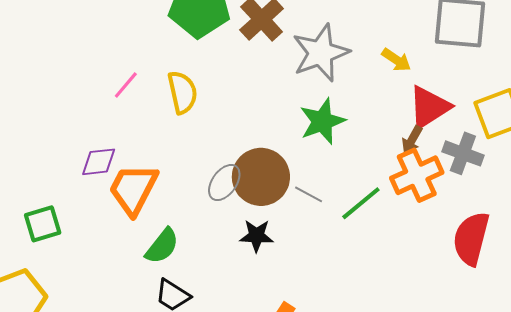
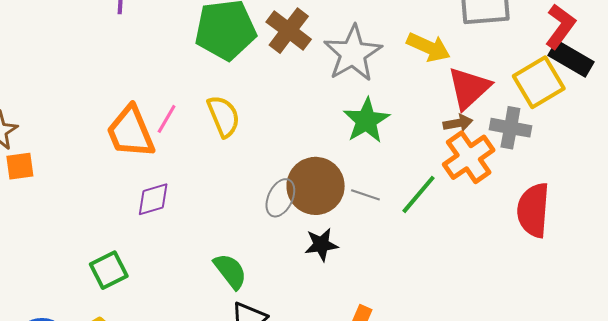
yellow arrow: (396, 60) -> (429, 47), size x1.4
brown arrow: (412, 140) -> (458, 123), turned -120
orange trapezoid: (133, 189) -> (130, 132), moved, turned -40
green semicircle: (162, 246) -> (230, 271), turned -66

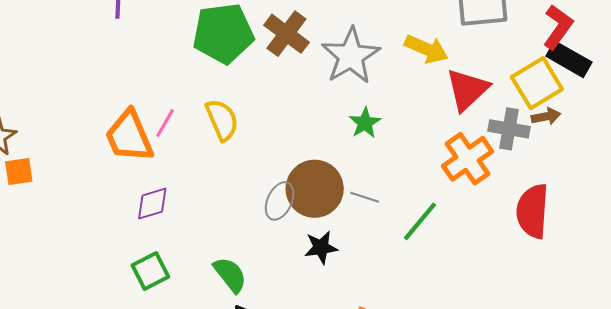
green star: (366, 121) -> (365, 123), size x0.7
brown arrow: (458, 123) -> (546, 116), moved
green line: (419, 194) -> (420, 221), moved
green square: (109, 270) -> (150, 271), moved

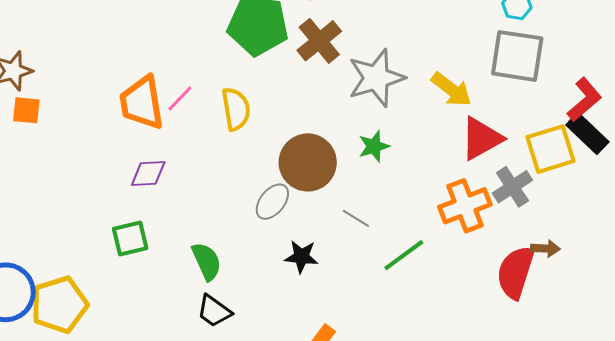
brown arrow: (546, 116) -> (545, 248), moved
gray cross: (509, 129) -> (512, 187), turned 33
brown circle: (315, 189) -> (308, 162), moved

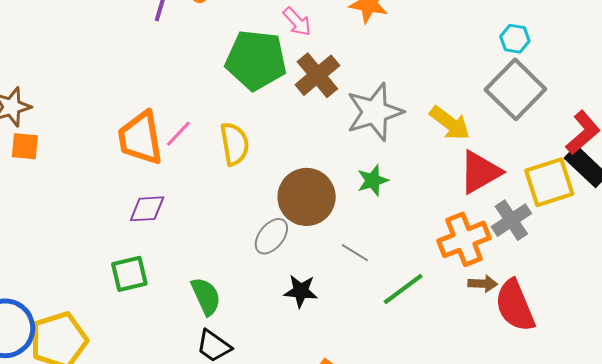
gray square: (517, 56) -> (515, 89), turned 36
brown arrow: (545, 248) -> (483, 284), moved
red semicircle: (515, 272) -> (515, 306), turned -40

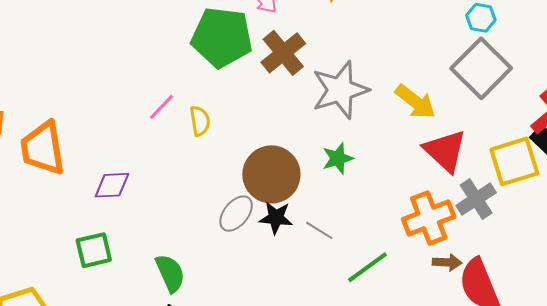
pink line: (178, 134) -> (162, 107), moved
orange trapezoid: (140, 138) -> (43, 148), moved
yellow semicircle: (234, 144) -> (200, 121), size x0.7
red triangle: (480, 172) -> (445, 151), turned -48
black star: (301, 291) -> (276, 218), moved

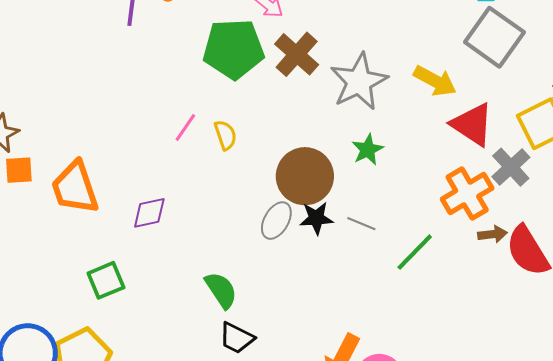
green square: (94, 250) -> (106, 280), moved

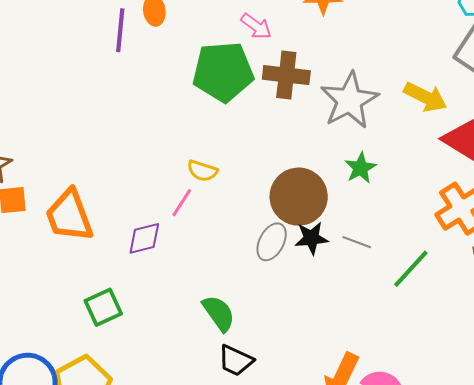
brown cross: (297, 54) -> (286, 75), turned -33
pink line: (185, 127) -> (182, 203), moved
yellow semicircle: (225, 135) -> (202, 171), moved, turned 128

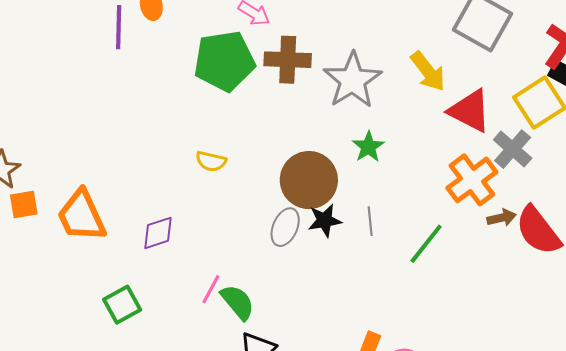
yellow arrow: (425, 97) -> (428, 71), turned 30
pink line: (182, 203) -> (211, 289), moved
gray line: (357, 242) -> (370, 221), turned 68

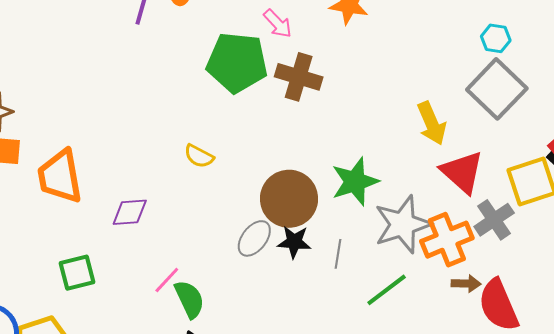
gray star: (352, 80) -> (403, 224), moved
green star: (368, 147) -> (355, 182), size x1.5

